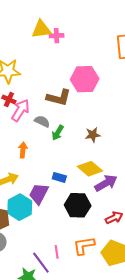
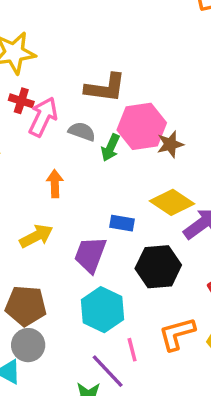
pink hexagon: (85, 79) -> (142, 126), moved
cyan hexagon: (20, 207) -> (102, 310), moved

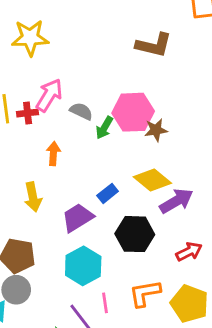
brown L-shape: (105, 88) -> (154, 45), moved
red cross: (21, 101) -> (28, 113), moved, turned -30
blue rectangle: (122, 223) -> (108, 193), turned -54
yellow arrow: (36, 236) -> (33, 197), turned 100
purple trapezoid: (90, 255) -> (78, 218), turned 32

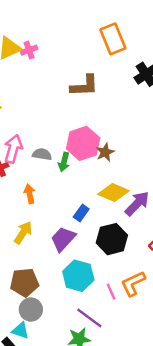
yellow arrow: (33, 197) -> (23, 233), turned -120
pink line: (105, 303) -> (111, 292), moved

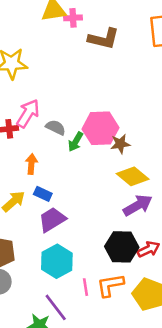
brown L-shape: (84, 86) -> (104, 39), moved
yellow diamond: (114, 192) -> (133, 176), moved
blue rectangle: (81, 213) -> (43, 194), moved, turned 63
black hexagon: (112, 239) -> (122, 247), moved

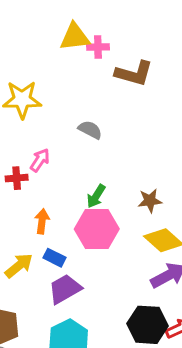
pink arrow: (28, 113) -> (40, 160), size x0.7
gray semicircle: (56, 127) -> (90, 130), moved
pink hexagon: (101, 128) -> (97, 229), moved

